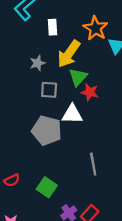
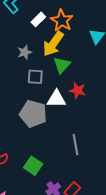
white rectangle: (53, 27) -> (38, 19), turned 48
orange star: (95, 28) -> (62, 21), moved
red star: (90, 92) -> (78, 90), moved

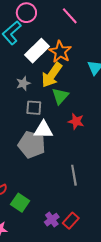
white rectangle: (38, 19) -> (37, 51), size x1.6
white triangle: (56, 99) -> (43, 130), moved
green square: (33, 166) -> (20, 203), moved

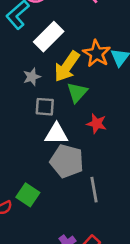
orange star: (60, 52) -> (97, 54), moved
gray pentagon: (32, 145) -> (67, 161), moved
green square: (20, 203) -> (28, 195), moved

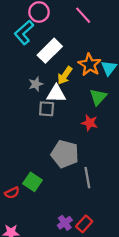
yellow arrow: (67, 66) -> (65, 75), size x0.7
green triangle: (77, 92) -> (98, 97), moved
white triangle: (56, 134) -> (56, 94), moved

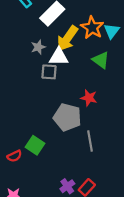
yellow arrow: (65, 75) -> (67, 38), size x1.4
green triangle: (98, 97) -> (101, 60), turned -36
red star: (90, 123) -> (89, 98), moved

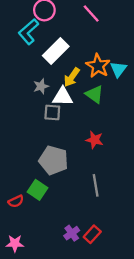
yellow arrow: (67, 38) -> (72, 77), size x0.7
green triangle: (101, 60) -> (94, 94), moved
gray pentagon: (67, 117) -> (54, 160), moved

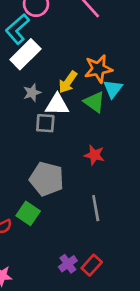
white rectangle: (56, 51) -> (25, 54), moved
orange star: (98, 66) -> (98, 69), turned 30
cyan triangle: (118, 69) -> (113, 89), moved

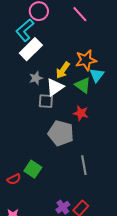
white triangle: (57, 105) -> (55, 87), turned -36
red star: (94, 155) -> (81, 113), moved
gray pentagon: (47, 179) -> (61, 133), moved

